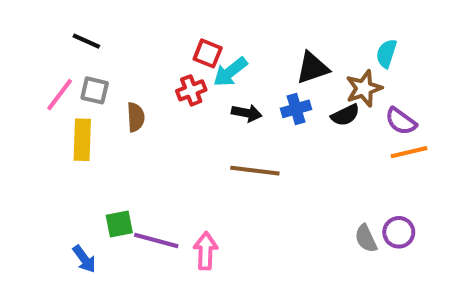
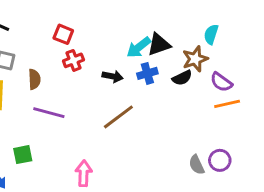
red square: (208, 53) -> (63, 34), moved
cyan arrow: (230, 72) -> (139, 47), moved
brown line: (255, 171) -> (118, 117), turned -44
purple line: (156, 240) -> (49, 113), moved

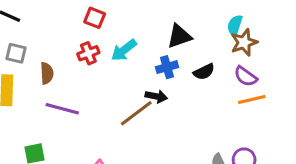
red square: (63, 34) -> (95, 18), moved
cyan arrow: (139, 47) -> (124, 50), moved
brown star: (195, 59) -> (244, 42), moved
black arrow: (113, 76) -> (156, 96), moved

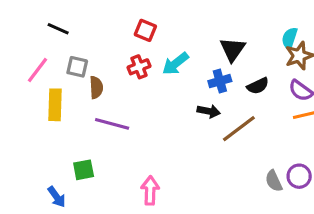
black triangle: (179, 36) -> (233, 49), turned -36
gray square: (16, 53) -> (77, 67), moved
brown line: (136, 113) -> (239, 129), moved

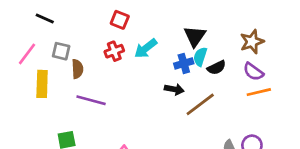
cyan semicircle: (290, 38) -> (200, 57), moved

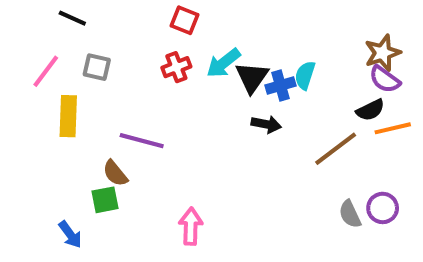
black triangle: (195, 36) -> (252, 77), moved
black semicircle: (217, 68) -> (370, 110), moved
brown semicircle: (77, 69) -> (115, 173), moved, turned 144
purple semicircle: (253, 72) -> (385, 79), moved
brown line: (200, 104) -> (336, 149), moved

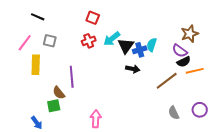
purple semicircle: (385, 79) -> (180, 51), moved
purple line: (142, 141) -> (72, 77), turned 70
purple circle: (383, 208) -> (200, 110), moved

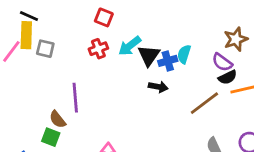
yellow rectangle: (36, 65) -> (26, 35), moved
green square: (54, 106) -> (51, 137), turned 32

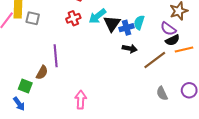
black arrow: (158, 87) -> (130, 49), moved
brown semicircle: (58, 119) -> (42, 73), turned -112
green square: (51, 137) -> (25, 86), moved

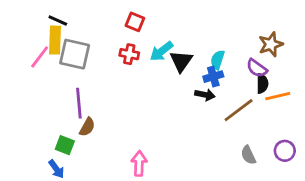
gray square: (33, 18) -> (75, 54), size x1.6
red cross: (73, 18) -> (129, 54), turned 32
blue cross: (127, 28) -> (213, 77), moved
black semicircle: (172, 40) -> (262, 84), turned -64
purple line: (56, 56) -> (79, 103), moved

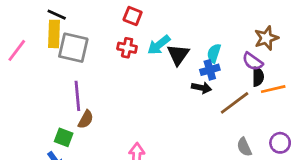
pink line: (40, 57) -> (17, 50), moved

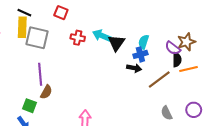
red square: (133, 16) -> (61, 13), moved
brown star: (266, 38) -> (186, 42), moved
cyan arrow: (159, 45) -> (102, 36), turned 60

